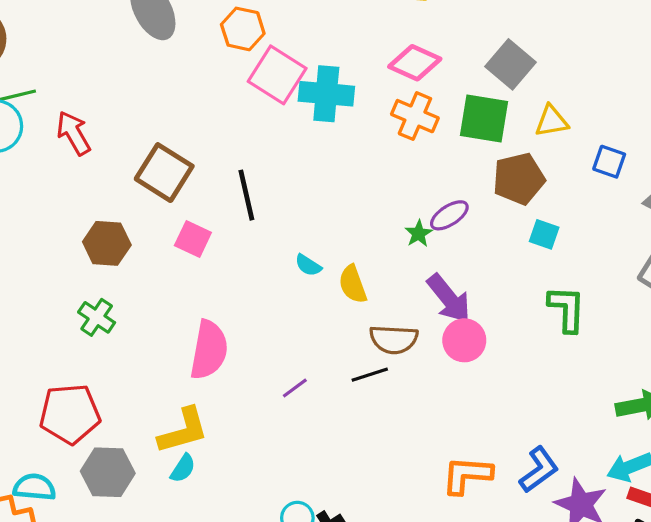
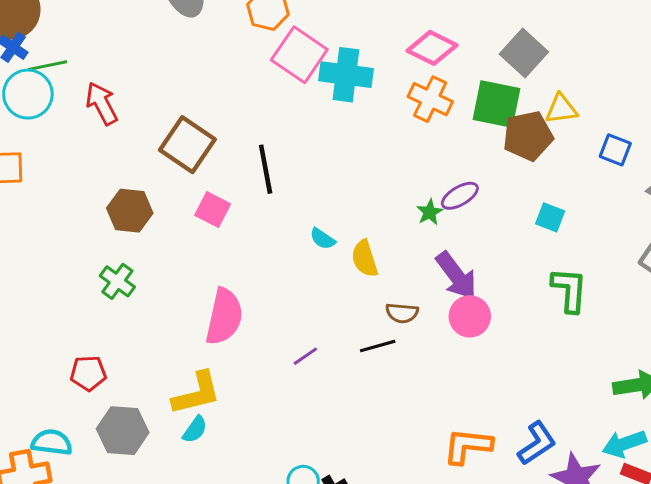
brown pentagon: (519, 179) -> (528, 136), moved
brown semicircle: (394, 339) -> (402, 313), size x0.7
red pentagon: (70, 414) -> (88, 373), size x0.6

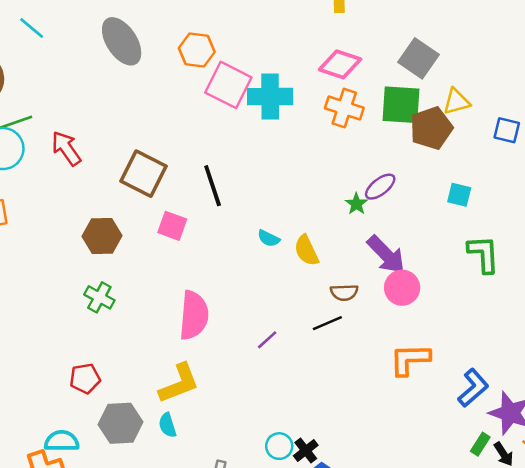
cyan semicircle: (195, 429) -> (167, 425), moved, turned 135
orange L-shape: (468, 446) -> (410, 359), moved

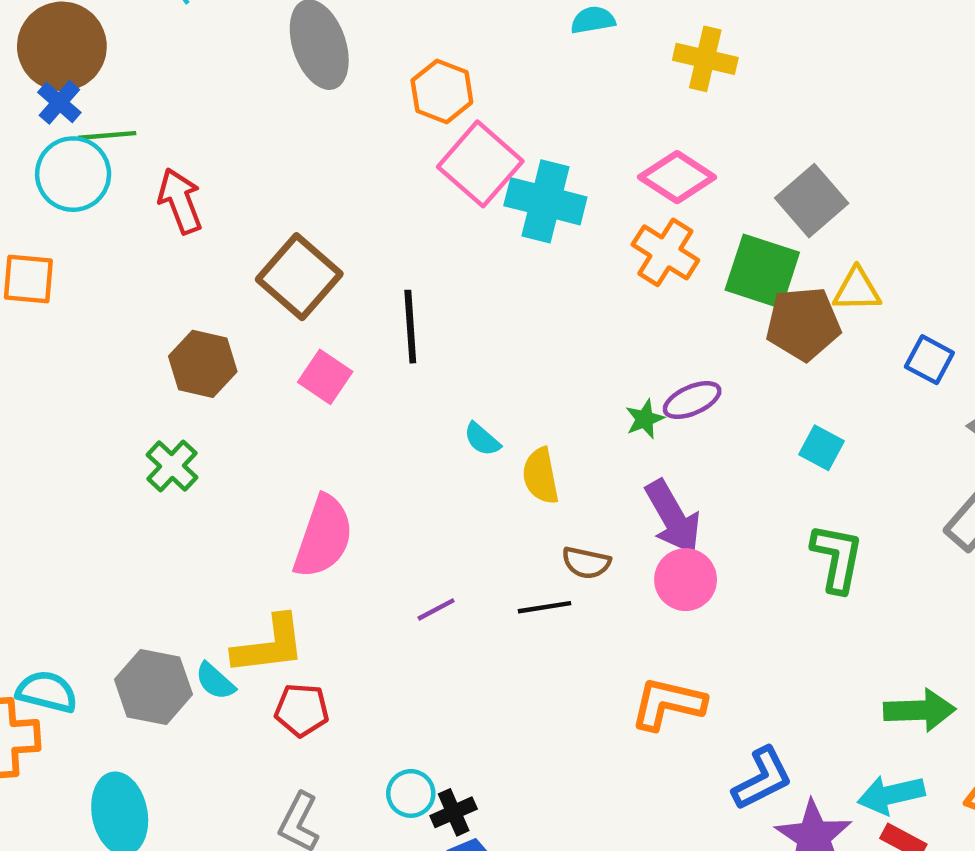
red pentagon: (85, 378) -> (302, 710), moved
cyan semicircle: (167, 425) -> (215, 681), moved, turned -45

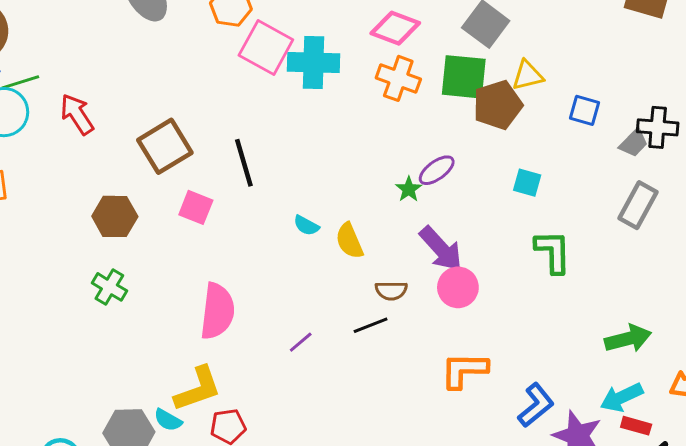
brown square: (299, 277) -> (165, 146), turned 30

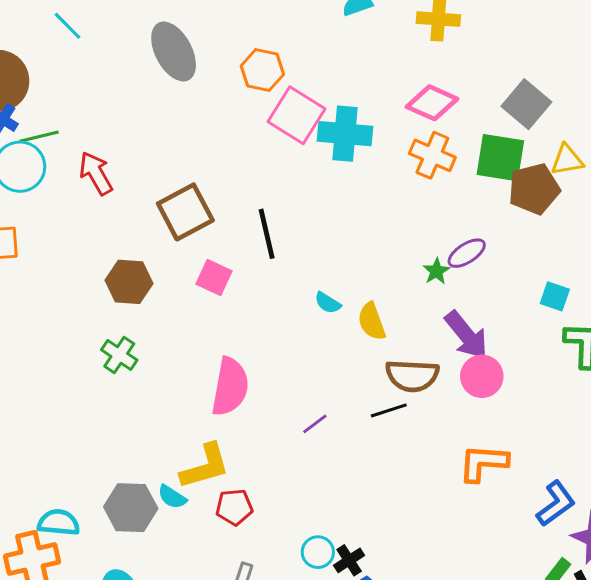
cyan square: (527, 183) -> (555, 296), moved
brown semicircle: (391, 291) -> (412, 376), size x1.6

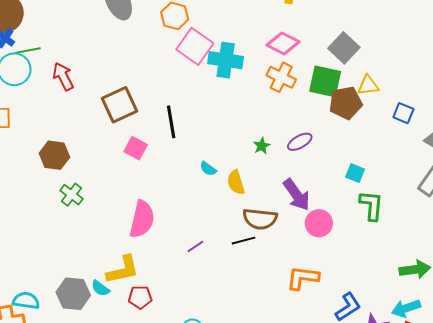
green star: (436, 271) -> (262, 146), moved
brown hexagon: (129, 282) -> (54, 155), moved
pink circle: (482, 376) -> (319, 223), moved

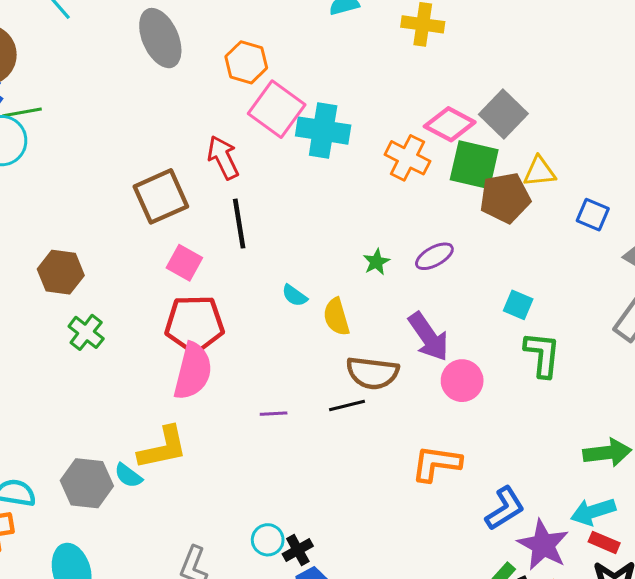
pink diamond: (283, 43) -> (450, 124), moved
red arrow: (63, 76) -> (223, 158), moved
purple line: (195, 246) -> (274, 414), turned 30
red pentagon: (140, 297) -> (194, 324), moved, size x1.6

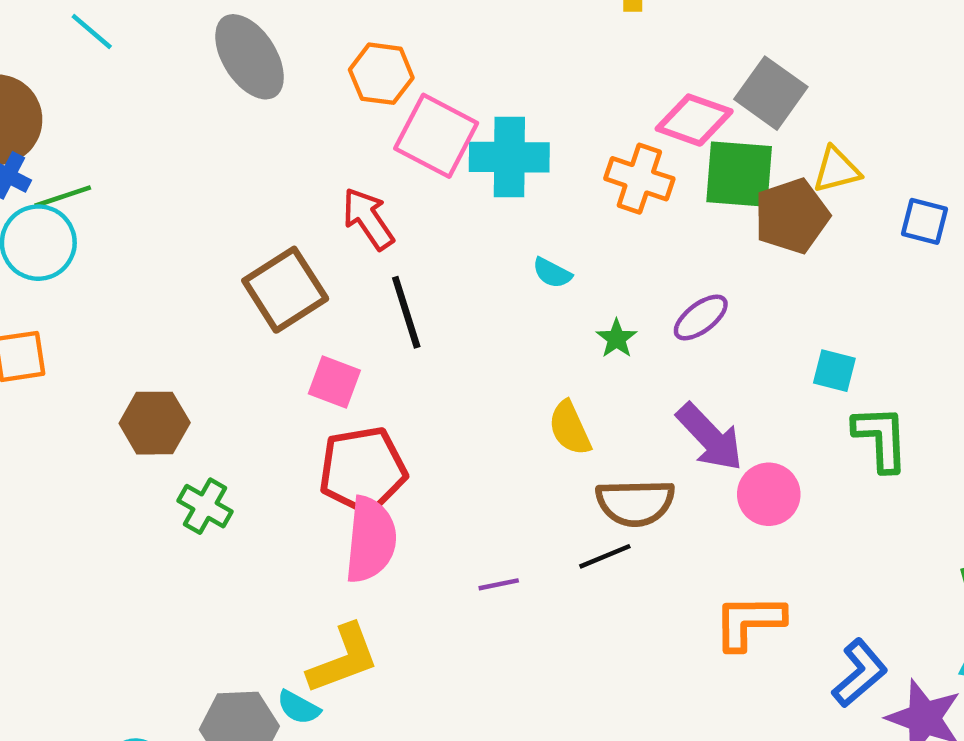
cyan semicircle: (294, 296) -> (552, 273), moved

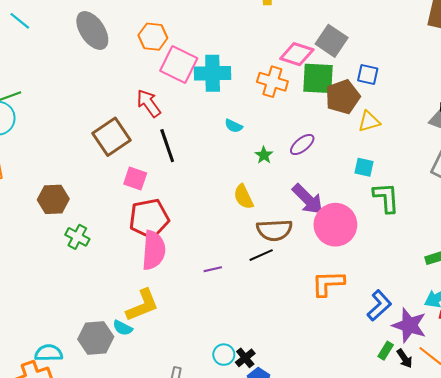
yellow triangle: (837, 170) -> (369, 121), moved
blue square: (924, 221) -> (368, 75), moved
pink circle: (769, 494) -> (335, 225), size x1.5

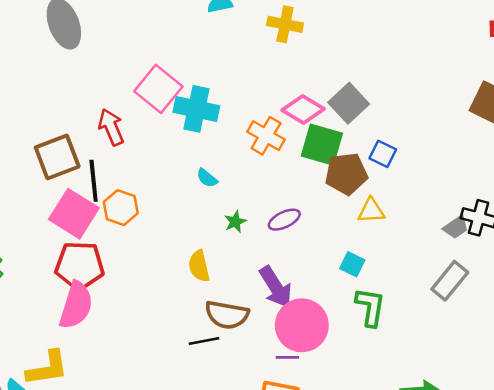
orange hexagon: (153, 37) -> (121, 208), moved
black line: (167, 146) -> (94, 181), moved
pink square: (135, 178) -> (74, 214), size x1.6
purple line: (213, 269) -> (287, 357), moved

